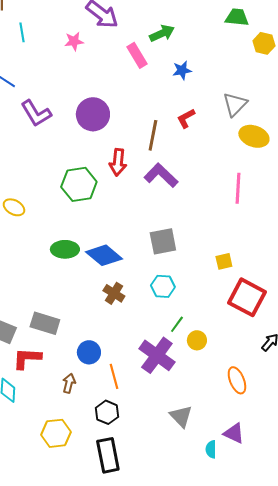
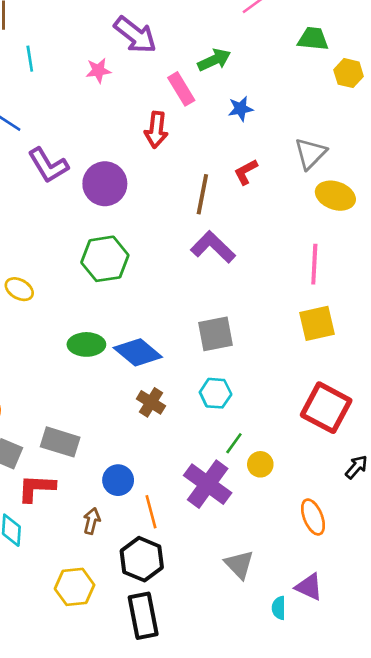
purple circle: (93, 114) -> (105, 184), moved
red arrow: (118, 162) -> (156, 130), moved
yellow square: (224, 261) -> (317, 323), moved, size x1.6
black hexagon: (107, 412) -> (142, 559), size x1.4

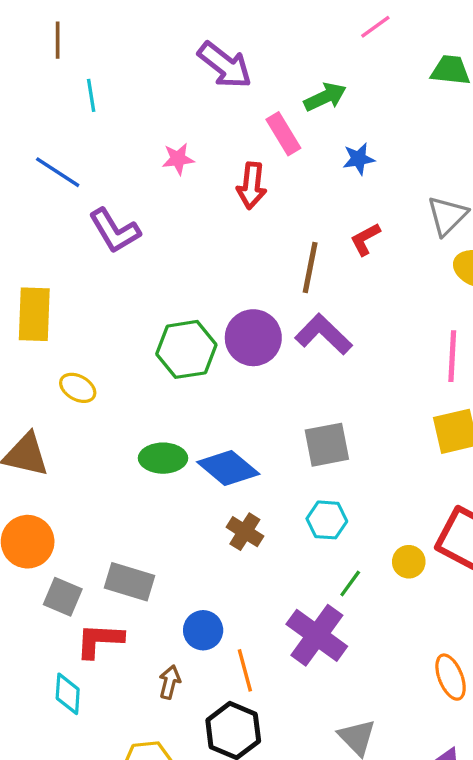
pink star: (98, 70) -> (178, 159), moved
purple circle: (105, 184) -> (253, 338), moved
yellow circle: (260, 464) -> (409, 562), moved

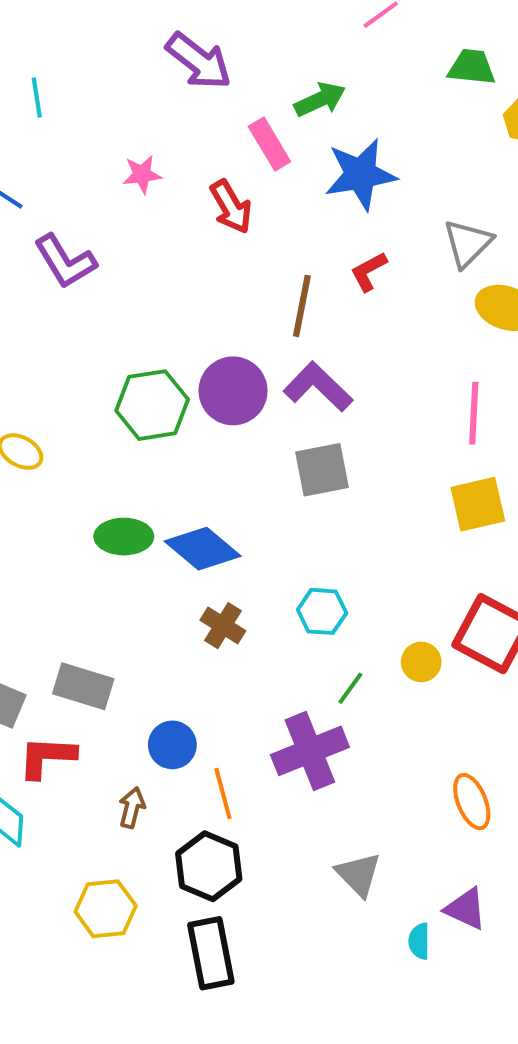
blue star: (359, 159) -> (360, 174), size x1.8
red arrow: (252, 186) -> (231, 207), turned -36
gray square: (327, 445) -> (322, 470), moved
purple cross: (317, 635) -> (310, 751), turned 32

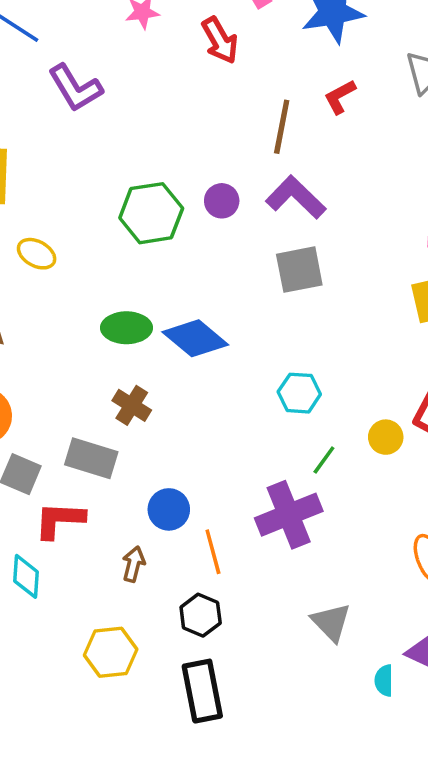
purple circle: (233, 391) -> (222, 201), size x0.6
brown cross: (223, 626) -> (132, 405), moved
black hexagon: (209, 866) -> (201, 615), size x0.7

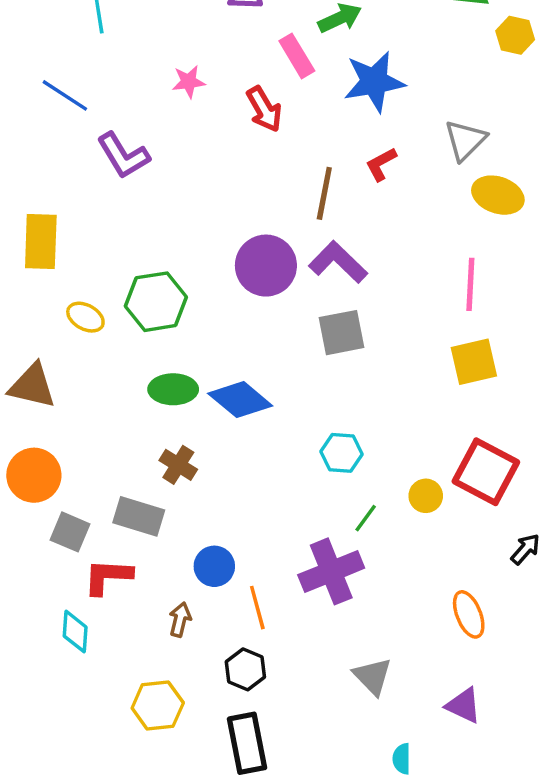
purple circle: (222, 201) -> (266, 266), size x1.8
green hexagon: (151, 213) -> (156, 302), moved
cyan semicircle: (384, 680) -> (402, 759), moved

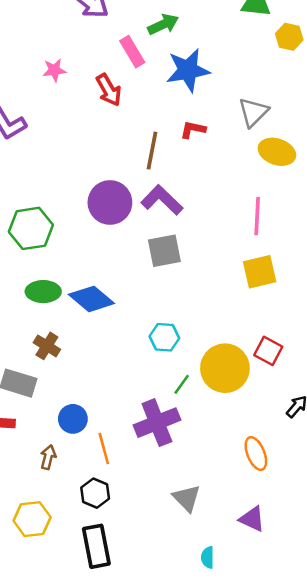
red L-shape: (381, 164) -> (193, 130), turned 40
red square: (486, 472) -> (268, 351), size x0.6
yellow circle: (426, 496) -> (225, 368), size x2.0

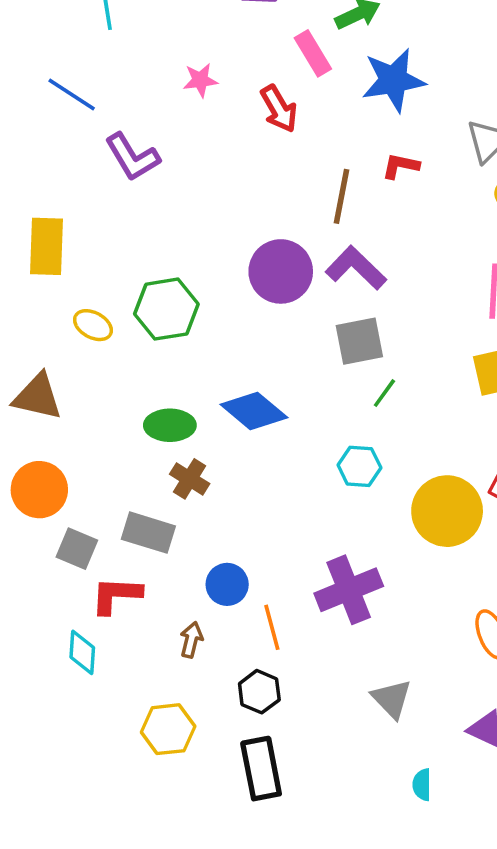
green ellipse: (43, 292) -> (170, 425), moved
green line: (182, 384) -> (384, 393), moved

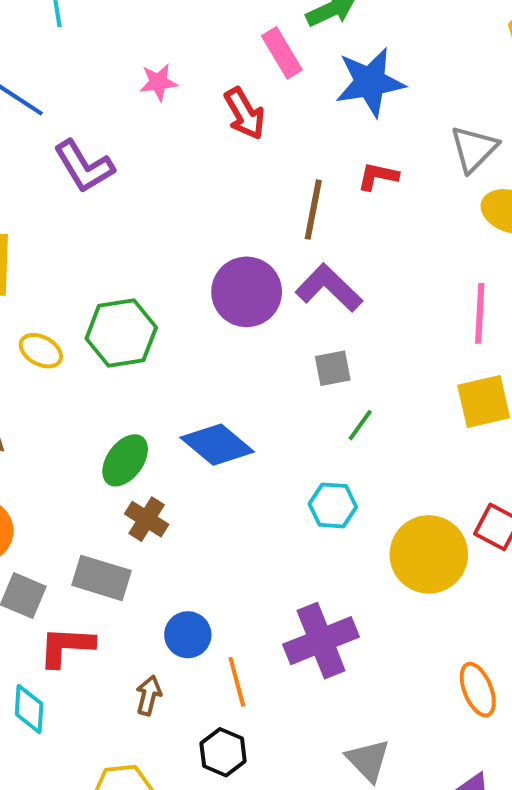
gray square: (359, 341) -> (333, 368), size x0.7
green ellipse: (170, 425) -> (125, 460), turned -54

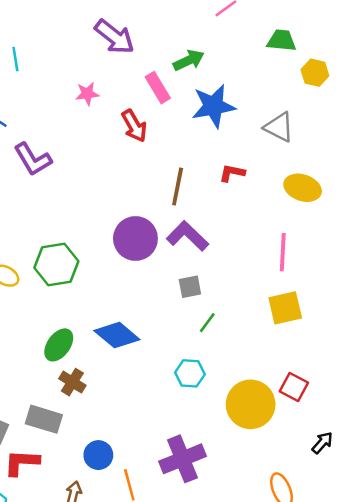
pink star: (158, 82) -> (87, 94), moved
gray triangle: (474, 149) -> (279, 127), moved, turned -48
red L-shape: (378, 176) -> (232, 173), moved

